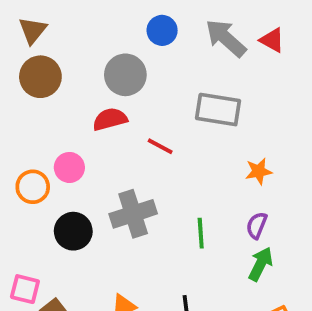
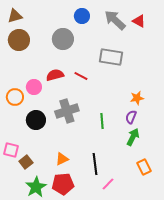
brown triangle: (33, 30) -> (15, 16), turned 35
red semicircle: (110, 119) -> (55, 75), moved
orange star: (259, 171) -> (137, 98), moved

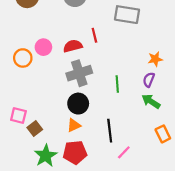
red semicircle: (55, 75) -> (73, 46), moved
red line: (81, 76) -> (94, 35), turned 48
black circle: (36, 120) -> (78, 104), moved
green arrow: (133, 137) -> (151, 101), turned -84

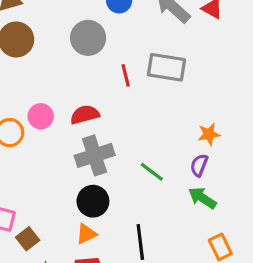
red line: (94, 35) -> (126, 75), moved
green line: (117, 84) -> (152, 172), turned -49

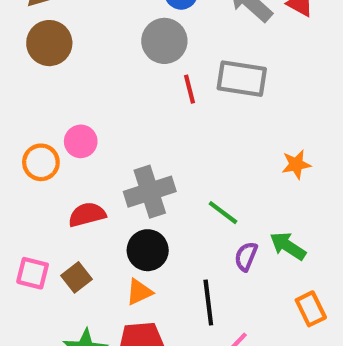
gray circle: (88, 38) -> (164, 41), moved
red semicircle: (85, 115) -> (87, 215), moved
purple semicircle: (199, 165) -> (246, 256), moved
brown square: (28, 239) -> (77, 277), moved

